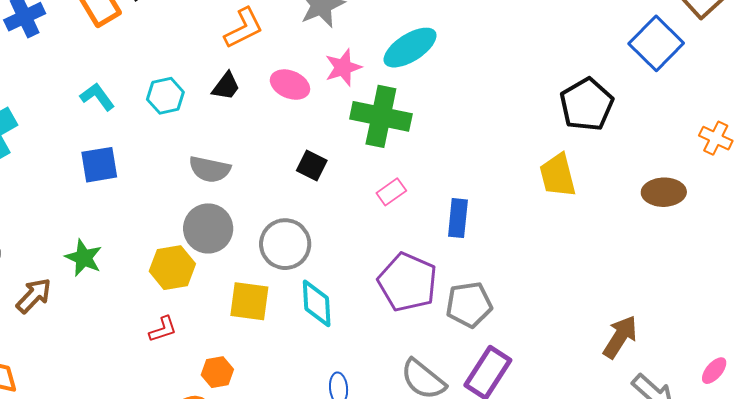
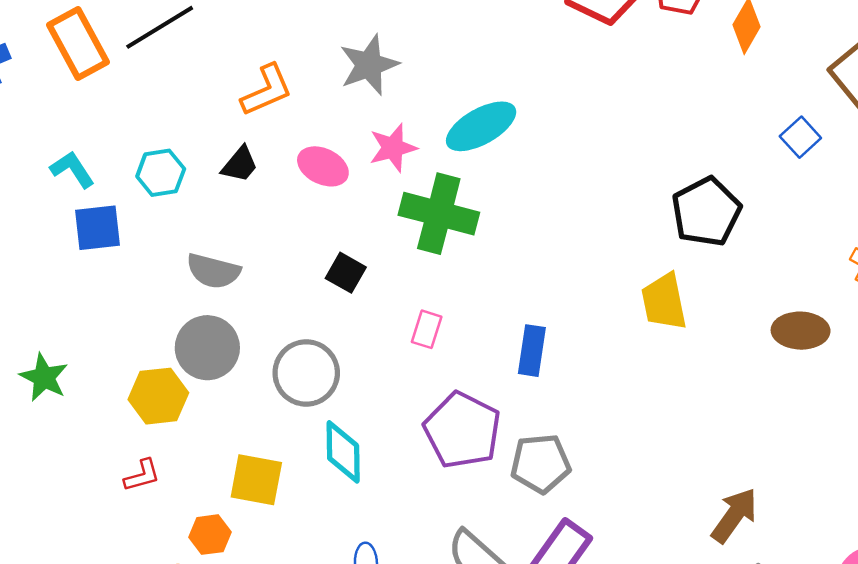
blue square: (656, 43) -> (800, 137), size x0.6
blue square: (99, 165) -> (97, 228), moved
pink rectangle: (391, 192) -> (427, 329), moved, turned -40
yellow square: (249, 301) -> (256, 480), moved

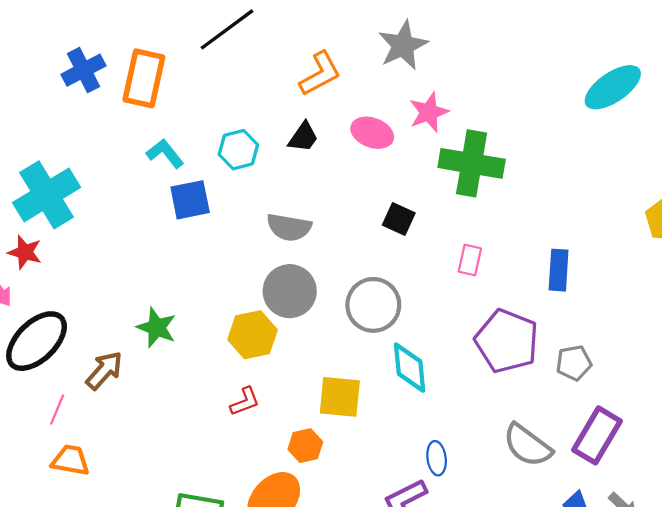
orange rectangle: (78, 43) -> (144, 78), moved, turned 46
cyan ellipse: (481, 126) -> (613, 87), moved
gray pentagon: (541, 463) -> (574, 363), size x0.7

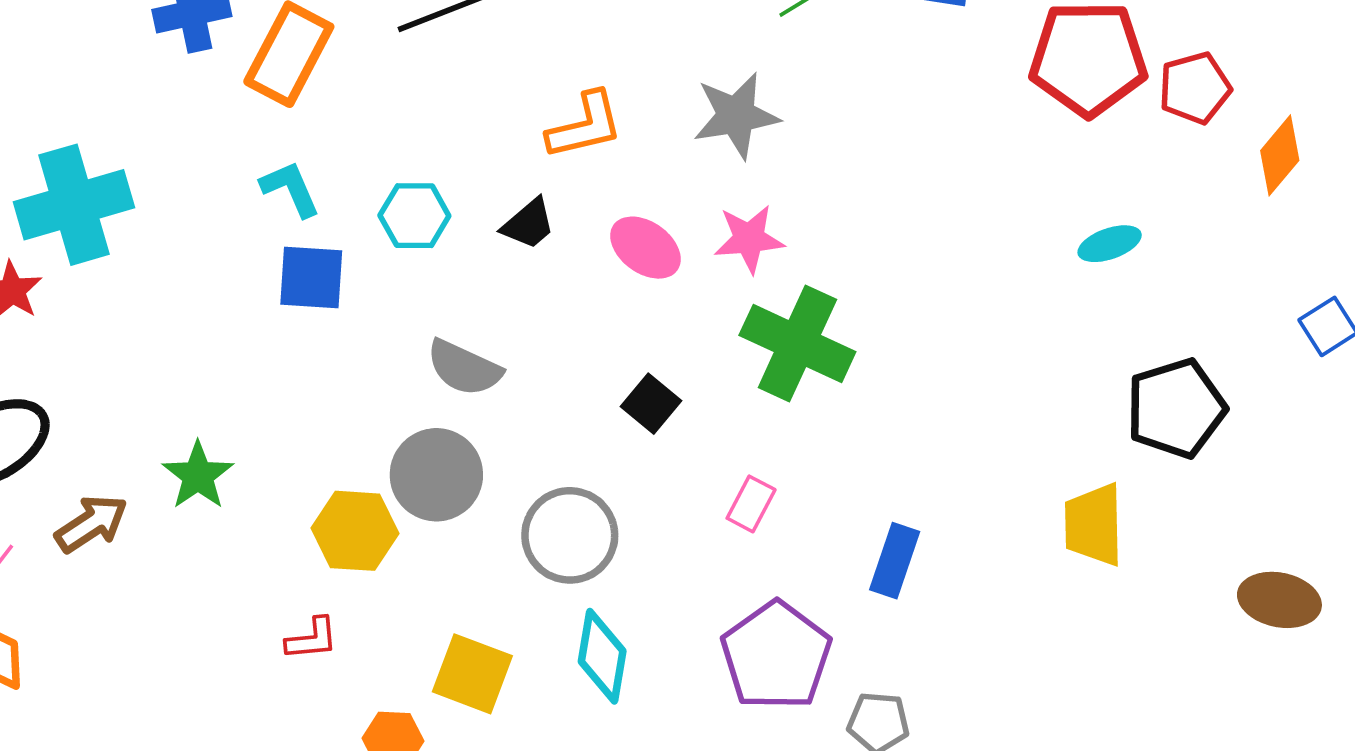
cyan ellipse: (613, 87) -> (1110, 244), moved, size x0.6

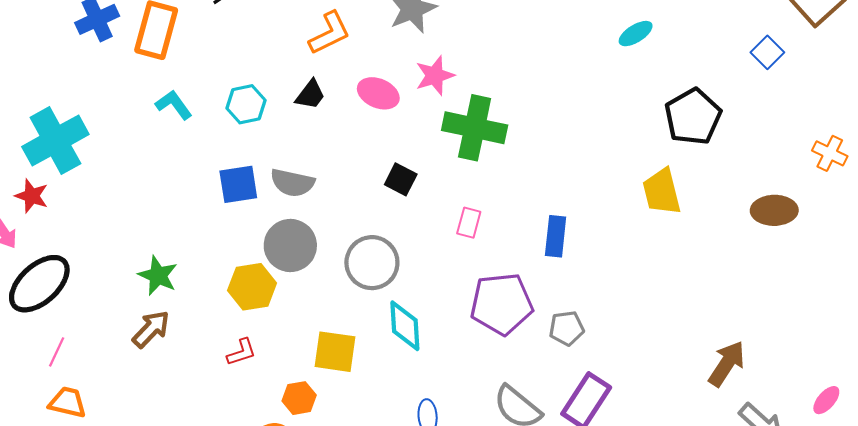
blue square: (311, 277) -> (238, 184), moved
brown arrow: (91, 524) -> (151, 329), moved
purple pentagon: (776, 656) -> (502, 304), turned -30

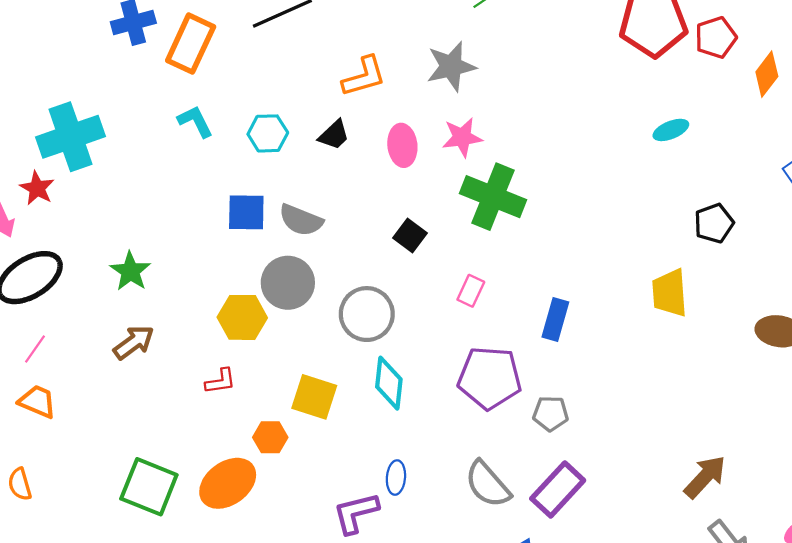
pink ellipse: (378, 93) -> (402, 145), turned 51
black pentagon: (693, 117) -> (714, 223), size x0.7
green star: (158, 276) -> (130, 271), moved

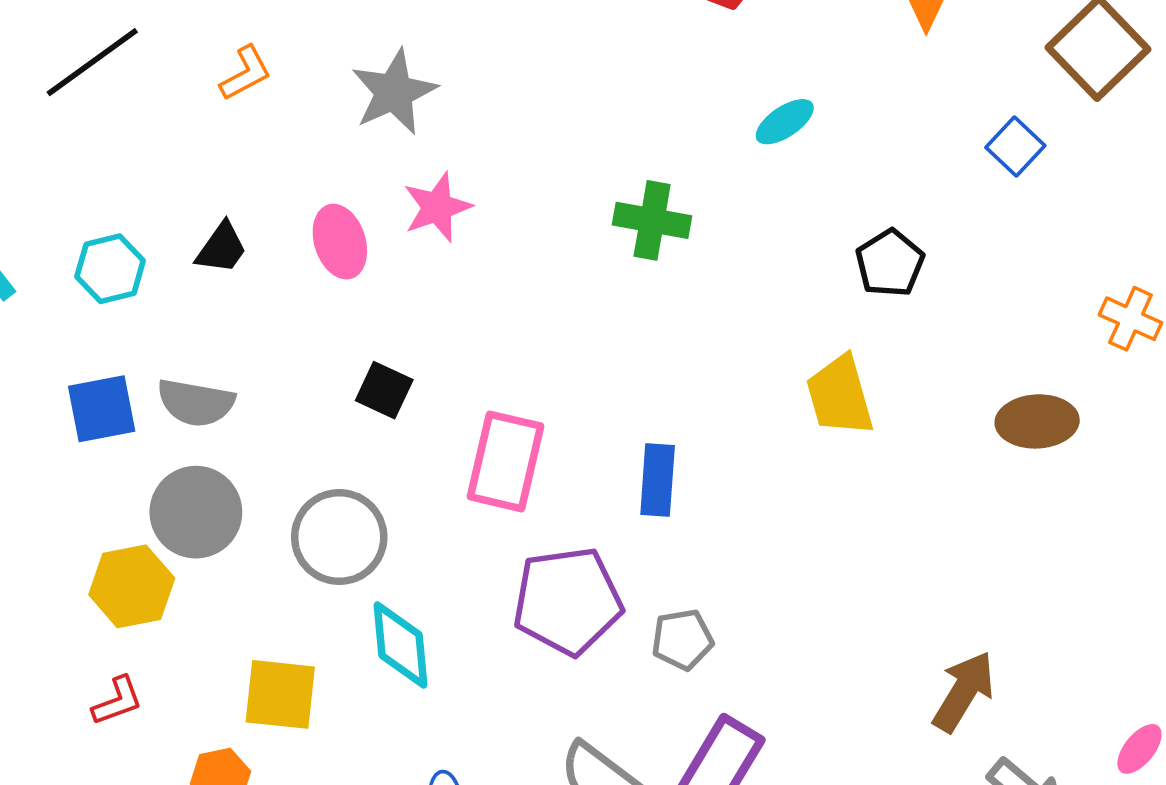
orange L-shape: (364, 77) -> (246, 73), moved, size x0.7
green cross: (493, 197) -> (652, 220), moved, size x0.7
pink rectangle: (471, 291) -> (506, 461), size x1.8

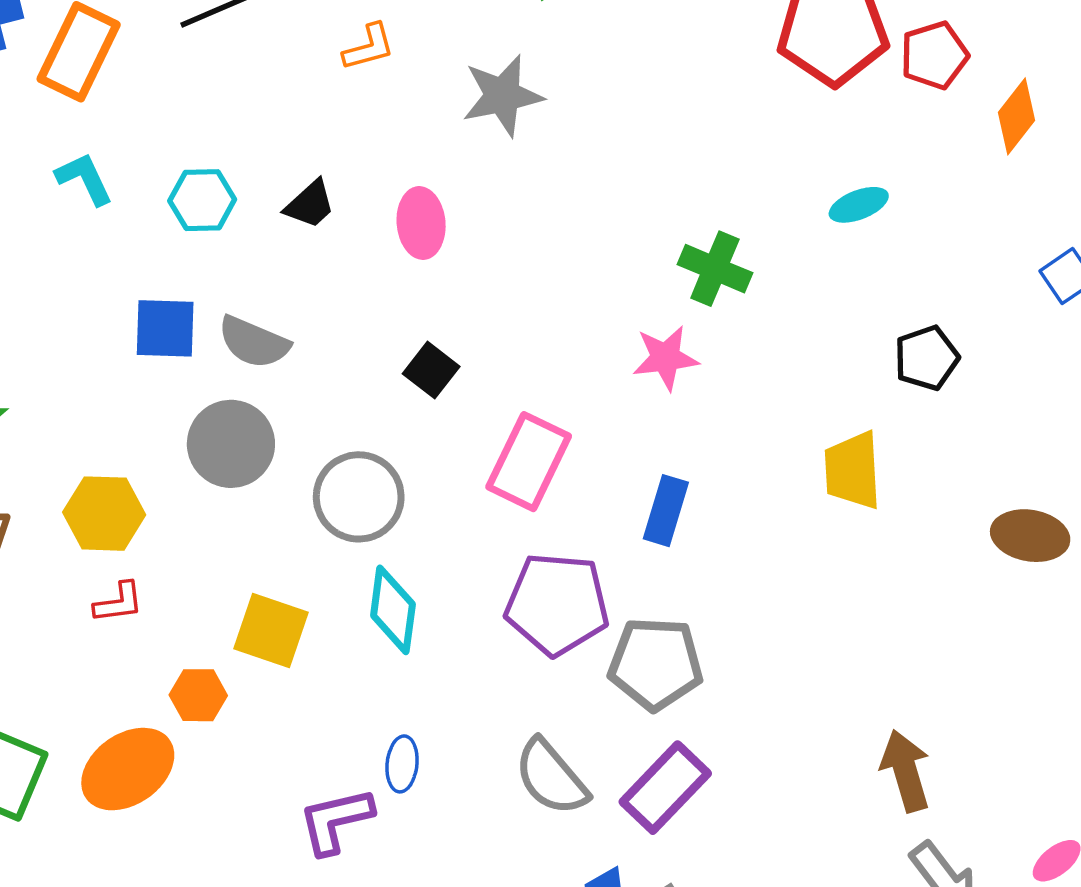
pink star: (437, 207) -> (665, 358), moved
yellow hexagon: (132, 586) -> (104, 514), moved
gray pentagon: (682, 639) -> (656, 664), size x1.6
brown arrow: (964, 692) -> (906, 771), turned -60

